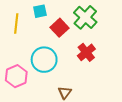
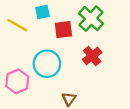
yellow line: (16, 24) -> (17, 25), turned -66
red square: (60, 28) -> (63, 30), turned 36

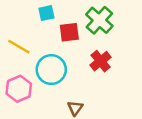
yellow line: (17, 25) -> (19, 47), moved

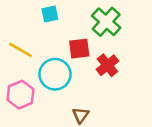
red square: (69, 32) -> (79, 49), moved

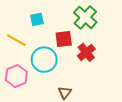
cyan square: (50, 14) -> (37, 19), moved

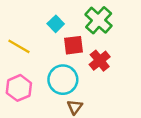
cyan square: (37, 19) -> (56, 24), moved, turned -32
cyan circle: (44, 60) -> (63, 80), moved

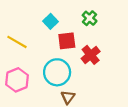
green cross: (99, 20) -> (90, 18), size x0.6

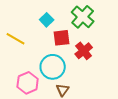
green cross: (90, 18) -> (83, 17), size x1.6
pink hexagon: (17, 80) -> (28, 83), moved

